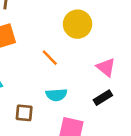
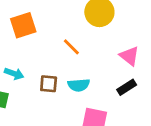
brown square: (24, 113) -> (49, 84), moved

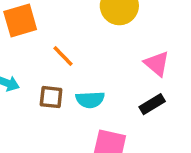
orange line: (71, 47) -> (63, 56), moved

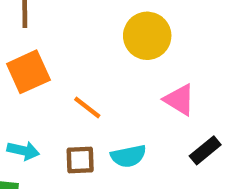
pink triangle: (157, 64) -> (179, 100), moved

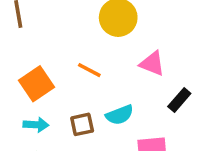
orange square: (28, 72) -> (37, 84), moved
orange line: (87, 107) -> (89, 70), moved

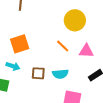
pink triangle: (152, 64) -> (86, 51), turned -35
orange line: (89, 70) -> (63, 46), moved

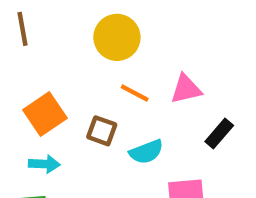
yellow circle: (75, 20) -> (117, 37), moved
brown square: (38, 73) -> (102, 131), moved, turned 32

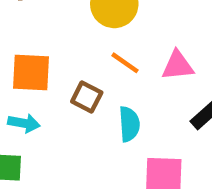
orange square: (45, 114) -> (31, 73), turned 30
cyan semicircle: (146, 152) -> (129, 124), turned -80

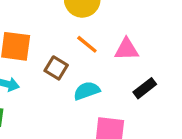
cyan semicircle: (129, 124) -> (87, 91), turned -110

